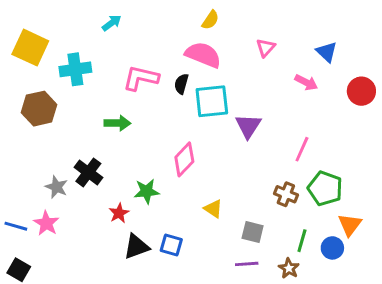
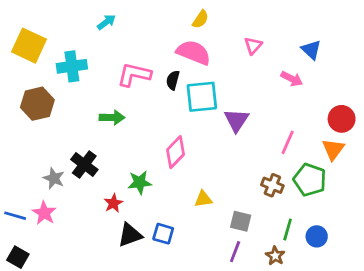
red circle: (361, 91) -> (342, 119), moved
yellow triangle: (213, 209) -> (203, 199), turned -42
orange triangle: (350, 225) -> (333, 149), moved
purple line: (247, 264) -> (235, 252), turned -65

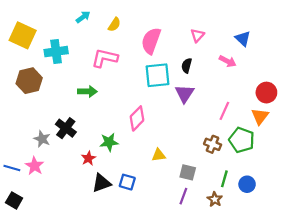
yellow semicircle: (200, 19) -> (114, 25), moved
pink semicircle: (194, 52) -> (151, 41), turned -92
black semicircle: (173, 80) -> (187, 66), moved

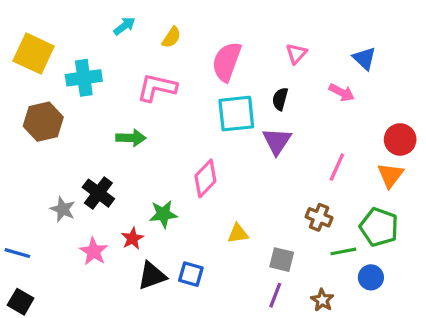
green pentagon: (242, 140) -> (379, 227), moved
pink star: (35, 166) -> (94, 251), moved
green line: (224, 179) -> (343, 251), moved, turned 63

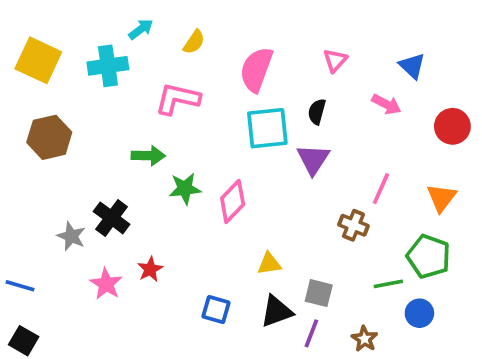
cyan cross: (84, 78) -> (108, 66), moved
red circle: (400, 139) -> (452, 126), moved
green star: (163, 214) -> (185, 189), moved
brown cross: (319, 217) -> (353, 225), moved
black triangle: (152, 276) -> (276, 311), moved

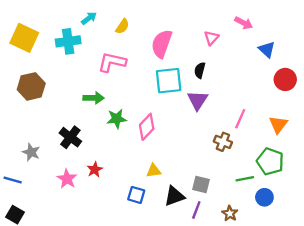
blue triangle: (412, 66) -> (267, 49), moved
pink arrow: (386, 104) -> (244, 23), moved
gray star: (71, 236) -> (31, 152), moved
yellow triangle: (269, 264) -> (154, 171), moved

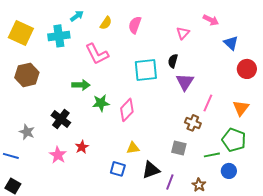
pink semicircle: (162, 44) -> (135, 25), moved, size x0.7
pink L-shape: (112, 62) -> (97, 54), turned -130
purple triangle: (197, 100) -> (185, 82), moved
gray square: (201, 185) -> (179, 148), moved

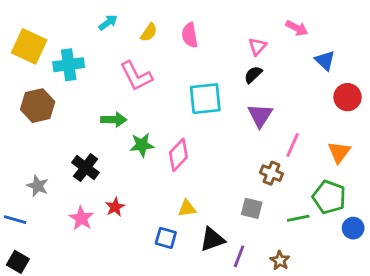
pink semicircle: (135, 25) -> (190, 35), turned -30
cyan cross: (59, 36) -> (69, 65), moved
black semicircle: (173, 61) -> (253, 75), moved, turned 32
blue circle: (229, 171) -> (353, 228), moved

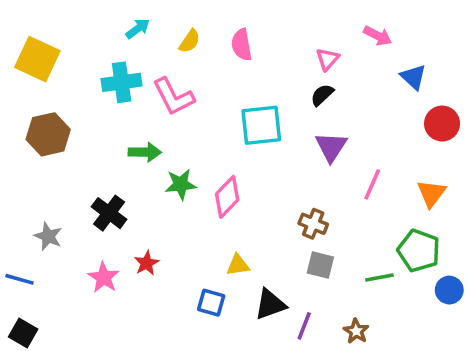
cyan cross: (69, 65) -> (122, 82), moved
brown cross: (271, 173) -> (313, 224), moved

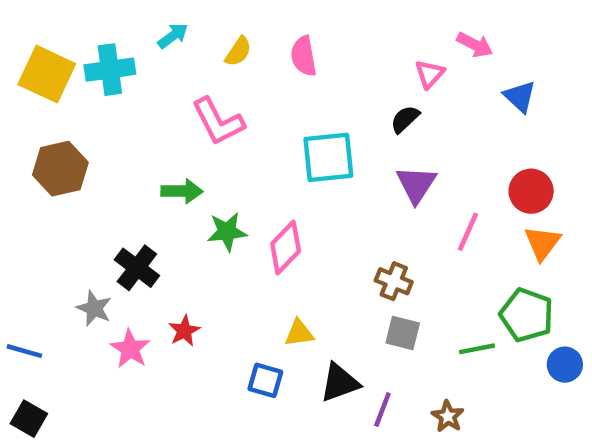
pink triangle: (327, 59) -> (430, 74), moved
cyan cross: (122, 82) -> (110, 70), moved
red circle: (442, 124) -> (531, 191), moved
gray star: (48, 236) -> (94, 308), moved

